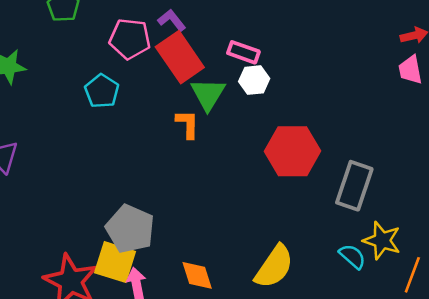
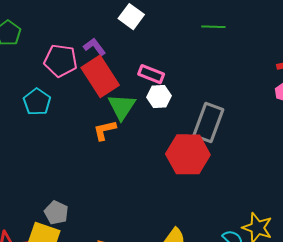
orange L-shape: (187, 124) -> (105, 130), turned -105
gray rectangle: (354, 186) -> (208, 123), moved
gray pentagon: (130, 229) -> (56, 213), size x0.6

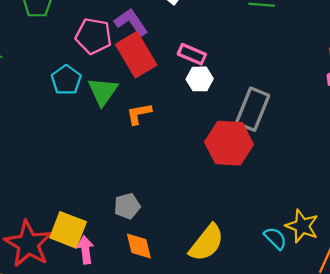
purple L-shape: (95, 47) -> (131, 22), size x1.4
green triangle: (122, 107) -> (103, 91), moved
gray pentagon: (56, 213) -> (127, 206), moved, turned 30

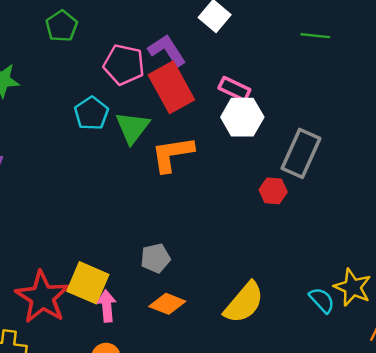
white hexagon: (200, 79) -> (242, 117), size x1.4
orange L-shape: (139, 114) -> (172, 154), size x1.5
red hexagon: (229, 143) -> (273, 191), size x0.5
orange diamond: (139, 246) -> (167, 304), turned -56

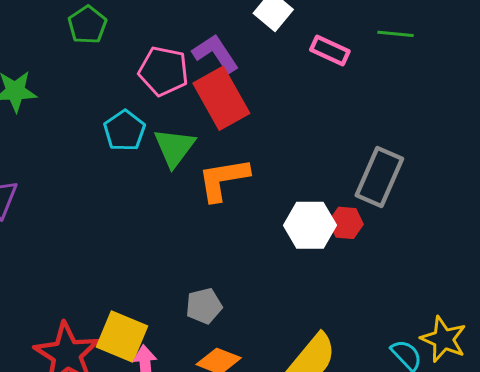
pink rectangle: (234, 89) -> (330, 51), moved
white hexagon: (242, 117) -> (310, 225), moved

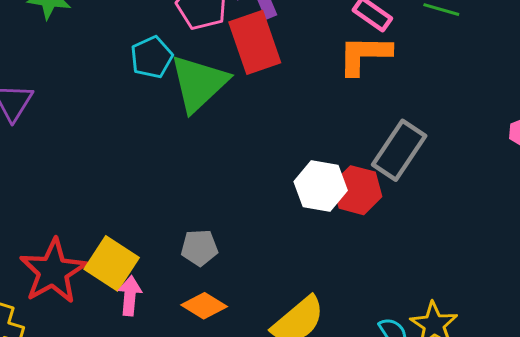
green triangle: (174, 147) -> (199, 83), size x1.4
orange L-shape: (223, 179) -> (364, 55), moved
red hexagon: (346, 223) -> (357, 190), size x1.4

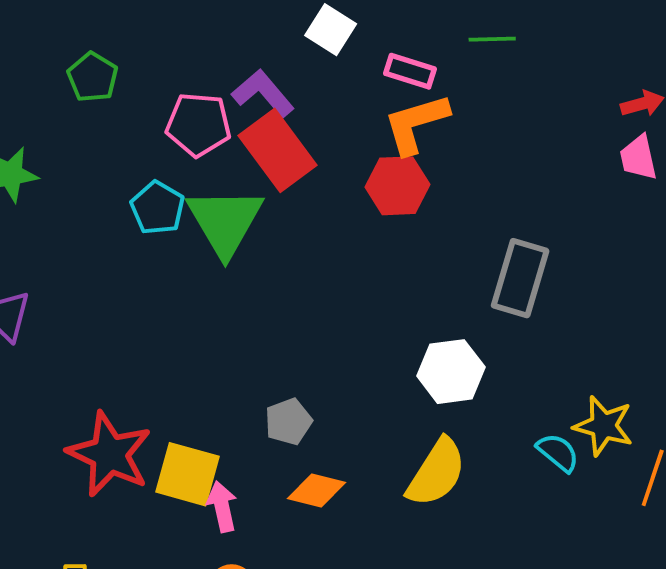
gray rectangle: (399, 150) -> (520, 278), moved
white hexagon: (321, 186) -> (451, 372), moved
red hexagon: (357, 190) -> (397, 186), moved
red star: (53, 271) -> (109, 454), moved

